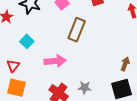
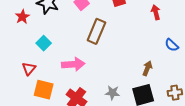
orange square: (17, 88) -> (44, 90), moved
gray star: (85, 88) -> (112, 93), moved

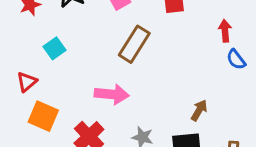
blue semicircle: (172, 45) -> (236, 59), moved
pink arrow: (73, 64) -> (112, 94), moved

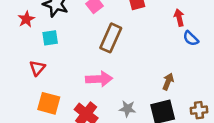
cyan square: (54, 48) -> (50, 38), moved, turned 35
red triangle: (27, 82) -> (37, 68), moved

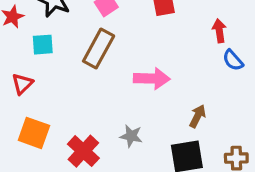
brown rectangle: (111, 38) -> (99, 48), moved
pink arrow: (99, 79) -> (152, 79), moved
gray star: (127, 109) -> (131, 136), moved

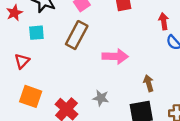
brown arrow: (198, 116) -> (149, 83), turned -42

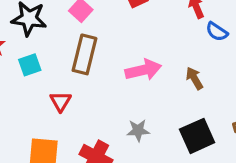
red triangle: (22, 61) -> (60, 101), moved
brown arrow: (149, 83) -> (194, 78), moved

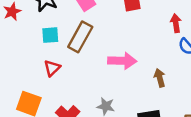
cyan square: (30, 65) -> (50, 35), moved

